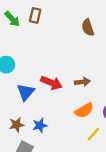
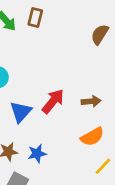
brown semicircle: (88, 28) -> (100, 34), turned 49
red arrow: (52, 83) -> (53, 101), turned -75

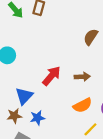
brown semicircle: (100, 34) -> (91, 37), moved
blue triangle: (21, 112) -> (24, 96), moved

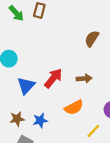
blue triangle: (24, 96) -> (26, 86), moved
orange semicircle: (83, 105) -> (74, 107), moved

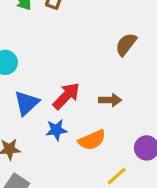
blue star: (40, 120) -> (56, 130), moved

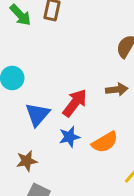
brown arrow: (110, 100) -> (117, 90), moved

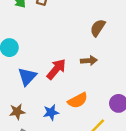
blue star: (69, 137) -> (51, 112), moved

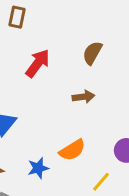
red arrow: (56, 69) -> (38, 63), moved

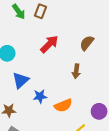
brown arrow: (83, 97) -> (76, 71), turned 96
blue star: (38, 168) -> (40, 96), moved

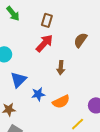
brown rectangle: (41, 11) -> (47, 20), moved
brown arrow: (76, 71) -> (61, 68), moved

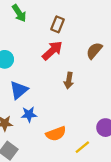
blue star: (38, 94) -> (29, 114), moved
orange semicircle: (61, 102) -> (56, 134), moved

